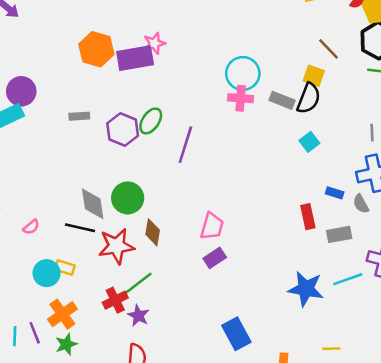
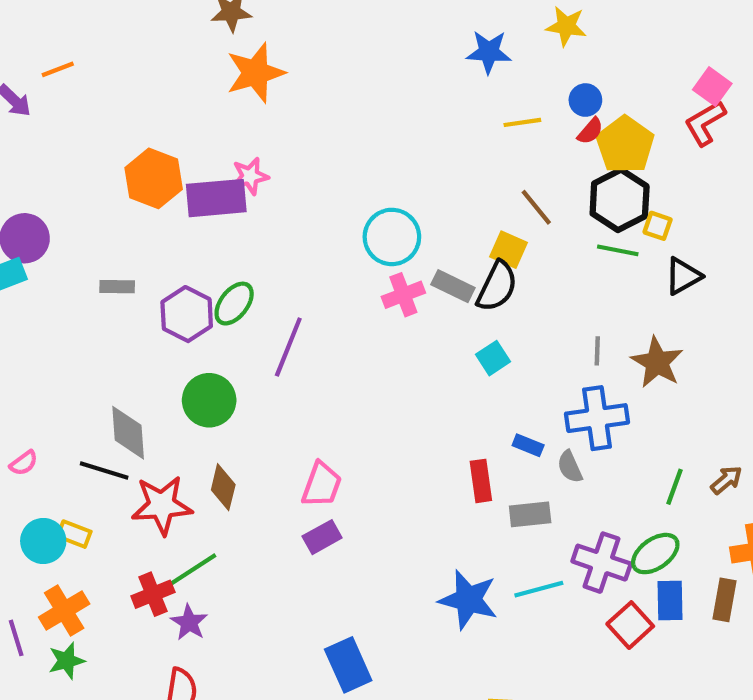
pink cross: (241, 98) -> (403, 295), moved, turned -30
green circle: (128, 198) -> (209, 400), moved

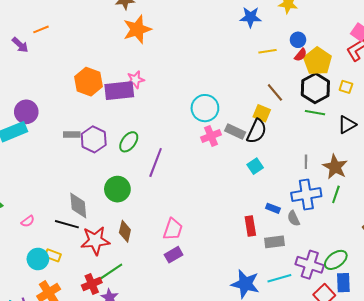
yellow square: (658, 226) -> (346, 87), moved
purple hexagon: (187, 314) -> (94, 139), moved
green line: (675, 487) -> (336, 194), moved

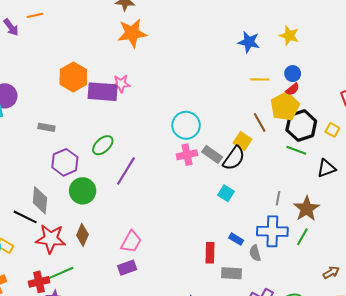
yellow pentagon: (318, 61) -> (285, 106), moved
purple hexagon: (94, 139) -> (65, 162), moved
cyan square: (255, 166) -> (226, 193), turned -35

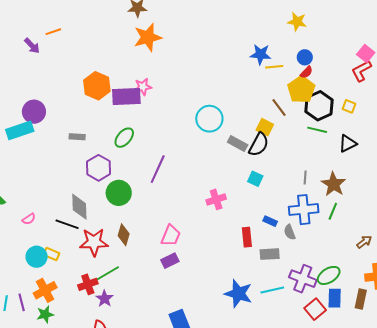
blue star: (249, 42) -> (261, 54), moved
green ellipse: (103, 145) -> (124, 138), moved
pink cross: (187, 155) -> (216, 199), moved

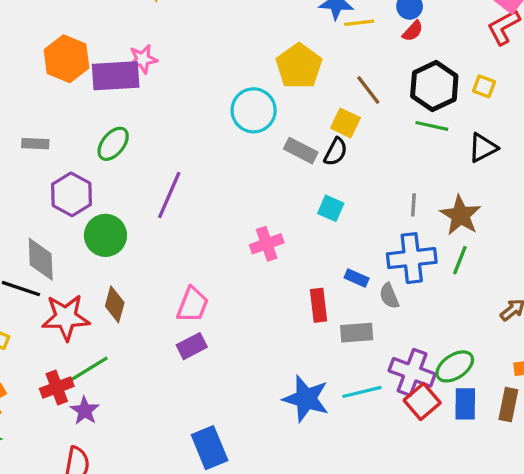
yellow pentagon: (301, 90) -> (299, 66), moved
black semicircle: (259, 144) -> (336, 152), size x0.7
red square: (315, 309) -> (422, 402), moved

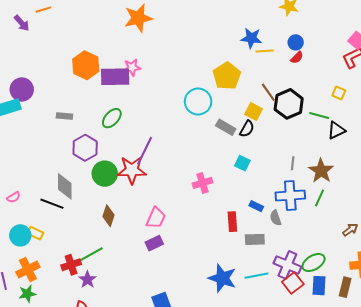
black hexagon: (434, 86) -> (289, 104), moved
green line: (432, 126) -> (319, 115), moved
red star: (66, 317) -> (132, 170), moved

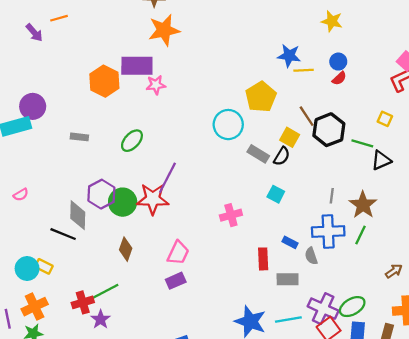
purple rectangle: (115, 77) -> (137, 66), moved
purple hexagon: (85, 148) -> (101, 194), moved
pink semicircle: (14, 197) -> (21, 195), moved

